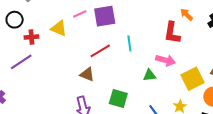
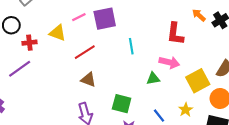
orange arrow: (187, 15) -> (199, 15), moved
red line: (100, 51) -> (85, 52), moved

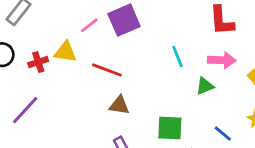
red cross: (29, 43) -> (38, 62), moved
cyan line: (131, 46) -> (178, 57), moved
red line: (85, 52) -> (107, 70), turned 65

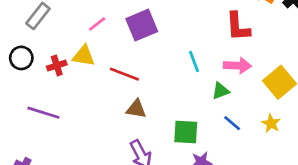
pink line: (89, 25) -> (97, 24), moved
purple line: (25, 110) -> (43, 113), turned 64
blue line: (223, 133) -> (232, 123), moved

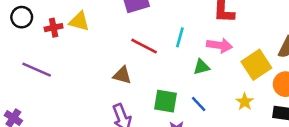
cyan line: (194, 62) -> (180, 37), turned 30
red line: (124, 74) -> (144, 46), moved
blue line: (232, 123) -> (199, 104), moved

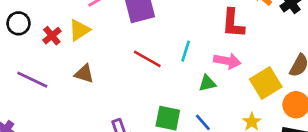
yellow triangle: (79, 21) -> (79, 30), turned -50
red cross: (54, 28) -> (52, 36), turned -30
brown triangle: (122, 75) -> (84, 74), moved

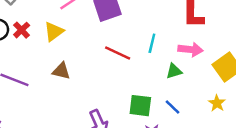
red cross: (52, 36) -> (22, 30), moved

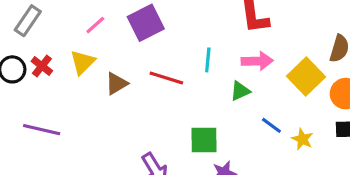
brown triangle: (61, 71) -> (116, 83), moved, turned -36
yellow star: (217, 103) -> (302, 139), moved
blue line: (173, 107) -> (271, 125), moved

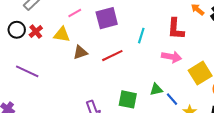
cyan line: (208, 60) -> (141, 36), moved
yellow triangle: (83, 62) -> (62, 35), turned 42
red line: (166, 78) -> (112, 56), turned -55
green triangle: (240, 91) -> (156, 89), moved

